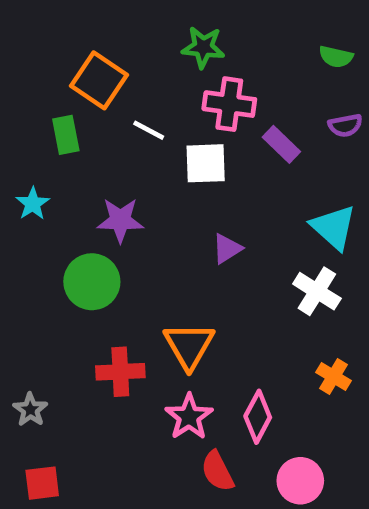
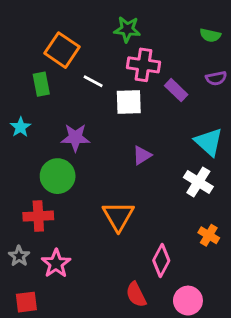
red cross: (120, 372) -> (38, 216), moved
pink star: (189, 417) -> (56, 263), moved

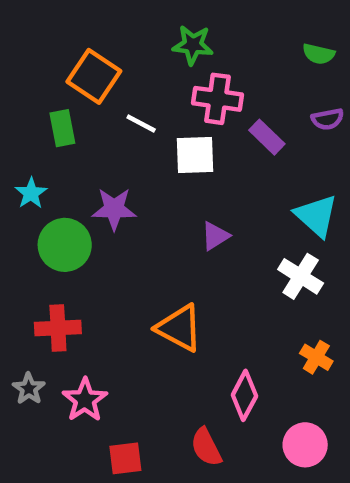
green circle: (58, 176) -> (65, 245), moved
orange triangle: (118, 216) -> (179, 328), turned -32
pink circle: (188, 301) -> (305, 445), moved
red square: (26, 302) -> (125, 458), moved

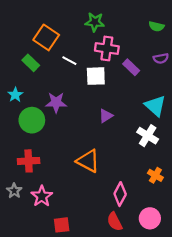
green rectangle: (62, 128) -> (31, 63), turned -35
red semicircle: (206, 447) -> (115, 222), moved

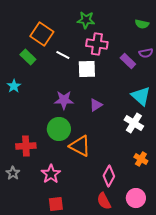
purple rectangle: (131, 67) -> (128, 61), moved
purple star: (56, 103) -> (64, 100), moved
green circle: (32, 120) -> (59, 129), moved
pink star: (42, 196) -> (51, 174), moved

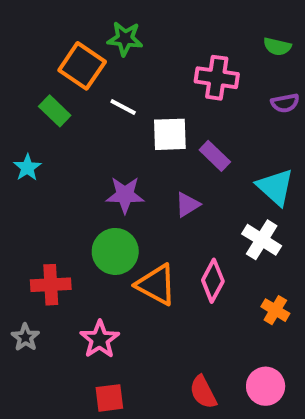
green star: (86, 20) -> (125, 39), moved
pink cross: (97, 44) -> (217, 78), moved
purple rectangle: (128, 61) -> (215, 156), moved
pink diamond: (109, 176) -> (213, 281), moved

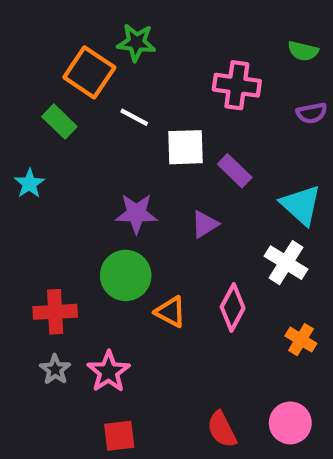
orange triangle: (156, 285) -> (171, 312), size x0.7
gray star: (25, 337) -> (55, 370), moved

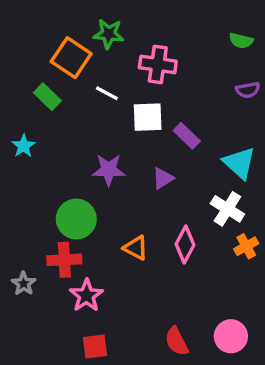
pink cross: (237, 85) -> (158, 64), moved
green circle: (126, 275) -> (76, 219), moved
red cross: (55, 312) -> (64, 260), moved
orange cross: (301, 340) -> (246, 246), moved, turned 30
gray star: (55, 370) -> (24, 284), moved

